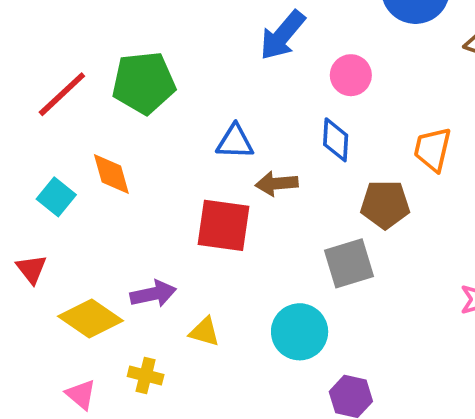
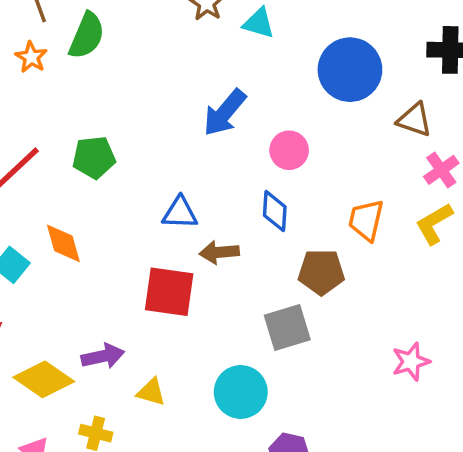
green pentagon: (144, 83) -> (94, 157), size x0.7

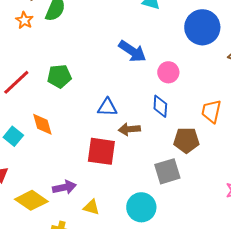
blue arrow: (225, 113) -> (132, 51), turned -96

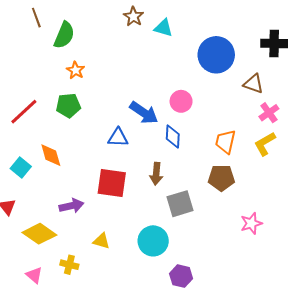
orange star: (24, 20) -> (76, 70), moved
blue arrow: (132, 51) -> (144, 113), moved
brown arrow: (129, 129) -> (156, 174), moved, turned -80
brown pentagon: (186, 140) -> (221, 178), moved
purple arrow: (64, 187) -> (71, 206), moved

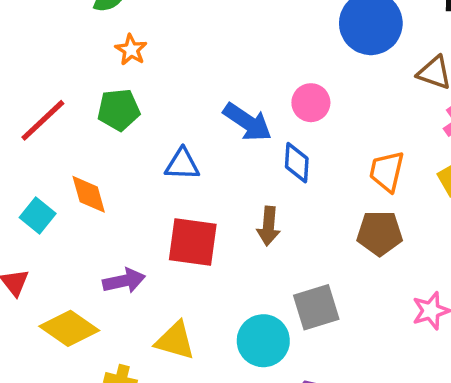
blue triangle: (118, 138) -> (182, 164), moved
gray square: (180, 204) -> (316, 307), moved
yellow triangle: (101, 241) -> (175, 341), size x1.4

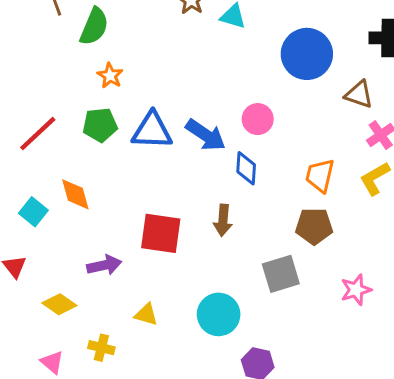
blue triangle: (182, 164) -> (152, 131), moved, size x1.4
gray square: (316, 307) -> (281, 274), moved
yellow diamond: (69, 328) -> (59, 304), size x0.7
yellow triangle: (175, 341) -> (146, 314), size x0.7

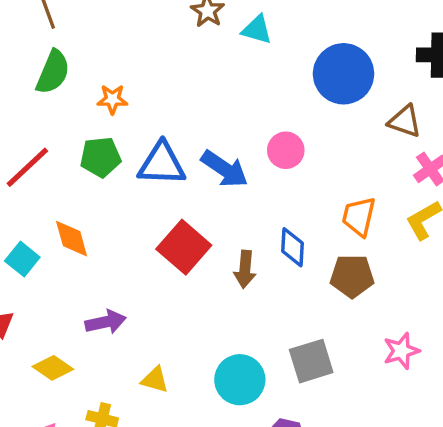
green semicircle: (94, 26) -> (53, 72), moved
orange star: (110, 76) -> (112, 99), turned -30
blue diamond: (246, 168) -> (293, 247), moved
red square: (161, 233) -> (184, 247), moved, turned 33
gray square: (281, 274) -> (311, 361), moved

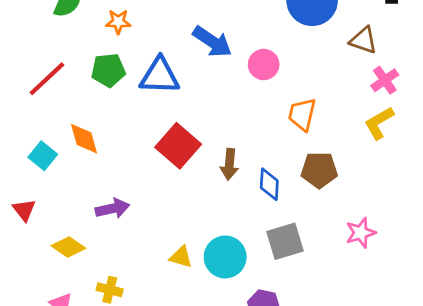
blue arrow: (225, 169) -> (212, 42), moved
orange trapezoid: (359, 217) -> (302, 114), moved
blue diamond: (293, 247) -> (269, 184), moved
yellow triangle: (155, 380) -> (181, 257), moved

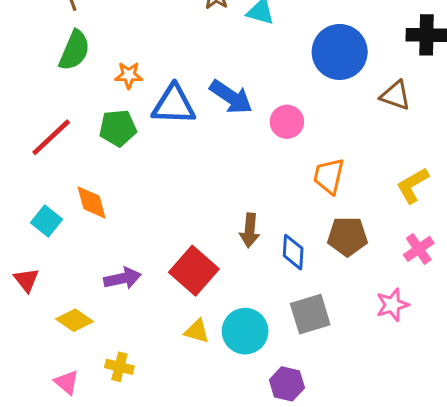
blue triangle: (160, 76) -> (174, 105), moved
pink cross: (385, 80) -> (419, 249), moved
red square: (178, 146) -> (194, 271), moved

